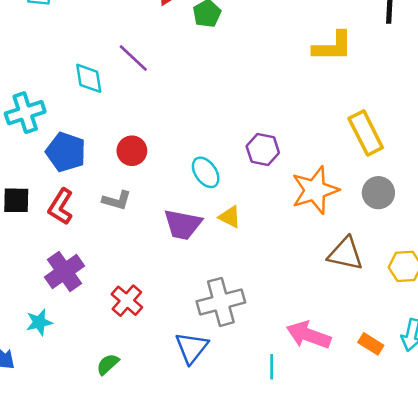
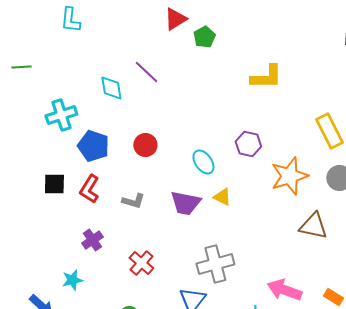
yellow L-shape: (333, 47) -> (266, 77), moved
gray L-shape: (117, 200) -> (133, 201), moved
purple cross: (65, 271) -> (92, 240), size x0.7

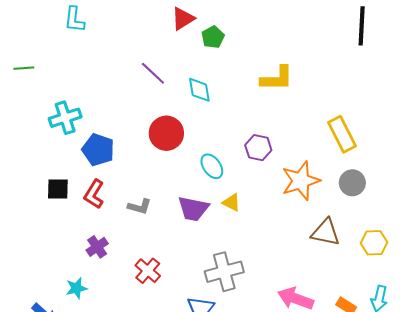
cyan diamond: (111, 88) -> (199, 90), moved
red circle: (145, 145) -> (166, 133), moved, size x1.4

